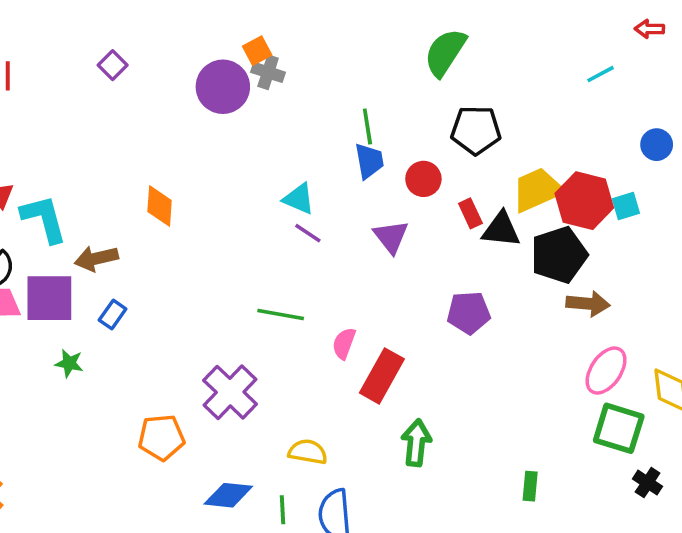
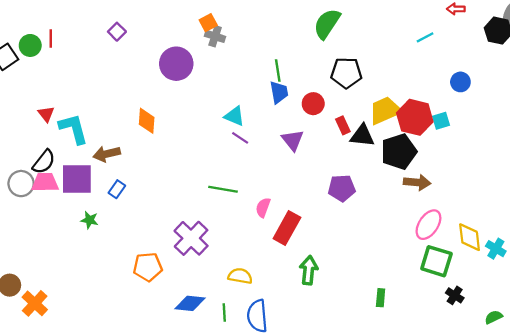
purple circle: (223, 87) -> (176, 64), moved

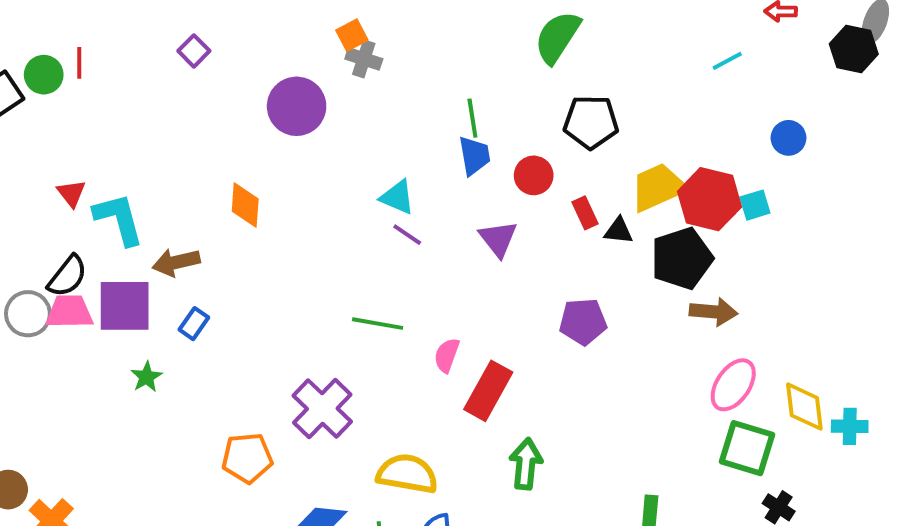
black triangle: (362, 136) -> (619, 231), size x0.7
green star: (90, 220) -> (146, 377), turned 30
cyan cross: (496, 249) -> (850, 426), turned -30
yellow semicircle: (240, 276) -> (407, 474), size x1.4

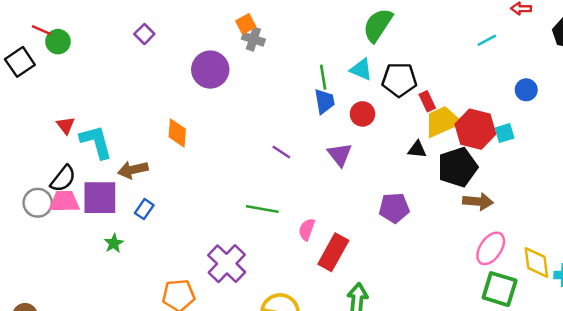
red line: (79, 63) -> (41, 30), moved, turned -66
green circle: (44, 75) -> (58, 42), moved
cyan triangle: (397, 197) -> (361, 70), moved
red rectangle: (585, 213) -> (427, 101), moved

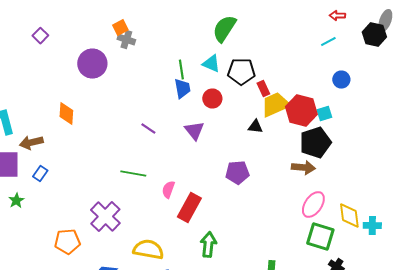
cyan line: (487, 40) -> (328, 42), moved
black pentagon: (458, 167) -> (315, 142), moved

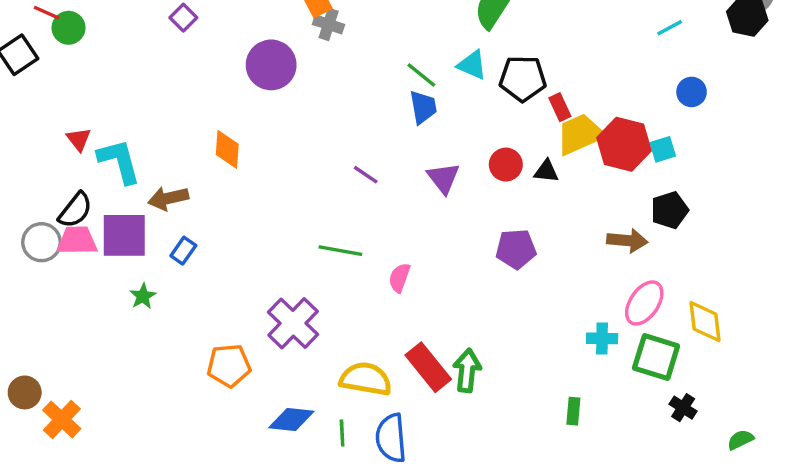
green line: (181, 70) -> (421, 75), turned -42
red circle: (212, 98) -> (506, 165), moved
black pentagon: (315, 142) -> (670, 210), moved, size x0.7
red rectangle: (189, 208) -> (428, 367), moved, turned -68
cyan cross: (372, 226) -> (602, 338), moved

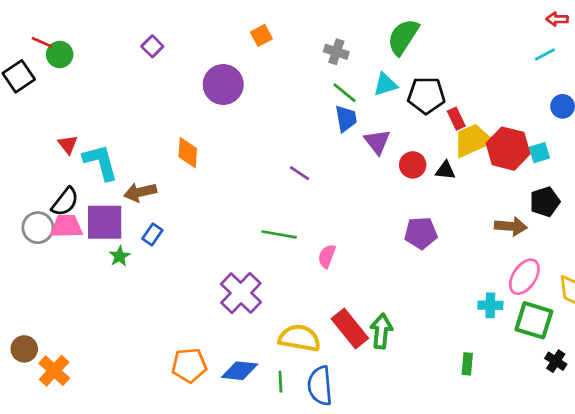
gray cross: (329, 24) -> (336, 52), moved
cyan triangle: (472, 65) -> (385, 85), turned -40
purple triangle: (443, 178) -> (377, 142), moved
green star: (143, 296) -> (120, 256), moved
orange pentagon: (229, 365) -> (189, 365), moved

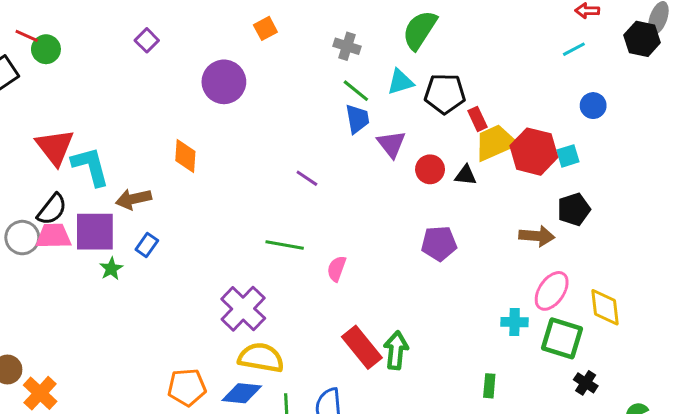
red triangle: (68, 144) -> (55, 147), size x1.8
yellow semicircle: (300, 338) -> (261, 358), moved

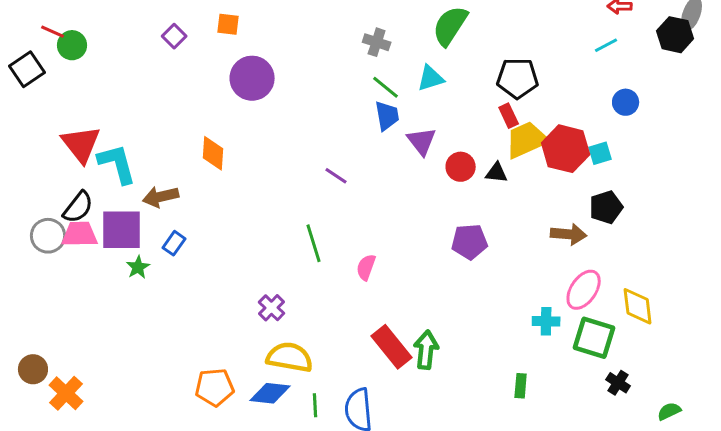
orange square: (265, 28) -> (228, 24), moved, turned 35
black pentagon: (445, 94) -> (518, 78), moved
green line: (285, 245) -> (314, 243), turned 63
purple cross: (243, 309) -> (272, 308), size x0.6

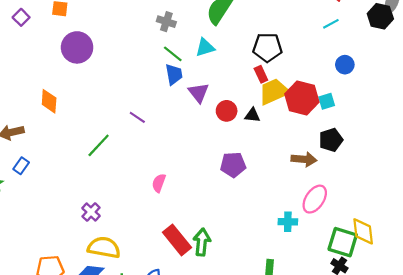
green line: (314, 243) -> (99, 145), moved, turned 60
yellow diamond: (638, 306) -> (363, 231), moved
green square: (594, 338) -> (343, 242), moved

